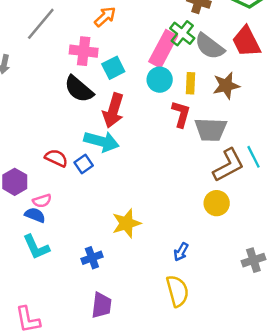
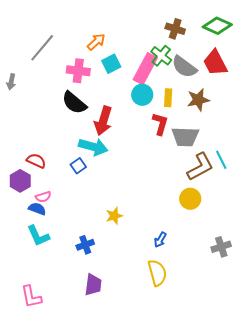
cyan square: (113, 68) -> (111, 64), moved
red semicircle: (56, 158) -> (36, 161), moved
yellow star: (126, 223) -> (114, 216), size x0.7

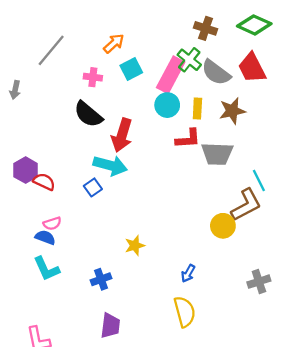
pink cross: (78, 71) -> (93, 77), size x0.7
red L-shape: (160, 124) -> (188, 139), turned 70
brown L-shape: (200, 167) -> (246, 205), moved
purple hexagon: (20, 181) -> (26, 170), moved

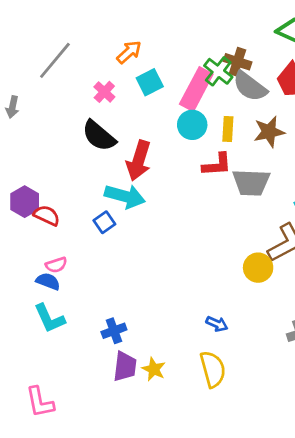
brown cross: (206, 28) -> (237, 62), moved
pink cross: (93, 77) -> (104, 92), turned 36
yellow star: (135, 246) -> (154, 369), moved, turned -30
blue arrow: (188, 273) -> (217, 324), turned -96
purple trapezoid: (110, 326) -> (125, 366), moved

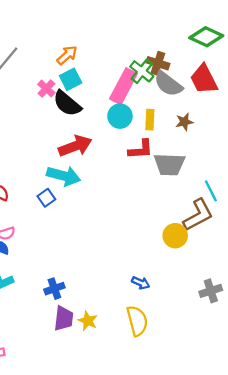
cyan square: (150, 82) -> (71, 79), moved
brown star: (269, 132) -> (184, 122), size x0.7
black semicircle: (99, 136) -> (67, 103), moved
red arrow: (139, 161) -> (75, 146), turned -128

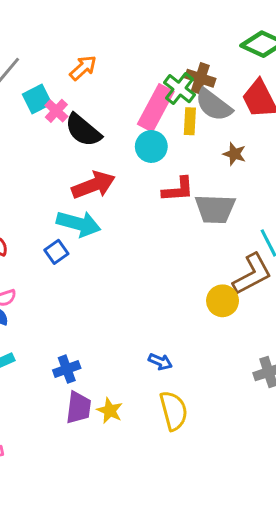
cyan square: (71, 79) -> (37, 99), moved
yellow rectangle: (150, 120) -> (190, 121), moved
brown star: (184, 122) -> (234, 154), turned 30
blue arrow: (141, 283) -> (160, 362), moved

